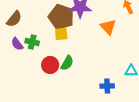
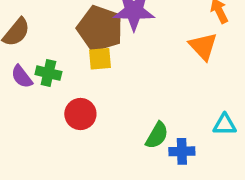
orange triangle: (108, 27) -> (203, 46), moved
green semicircle: (67, 63) -> (157, 135), moved

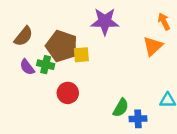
brown pentagon: (100, 29) -> (62, 46), moved
orange triangle: (203, 46) -> (153, 46), turned 30

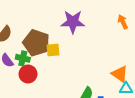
orange triangle: (153, 46) -> (120, 74), moved, turned -42
red circle: (68, 93) -> (28, 74), moved

